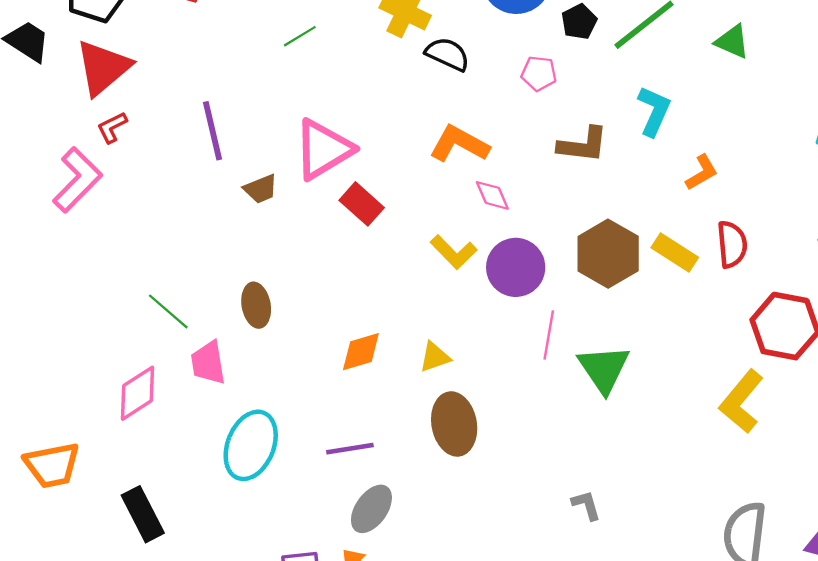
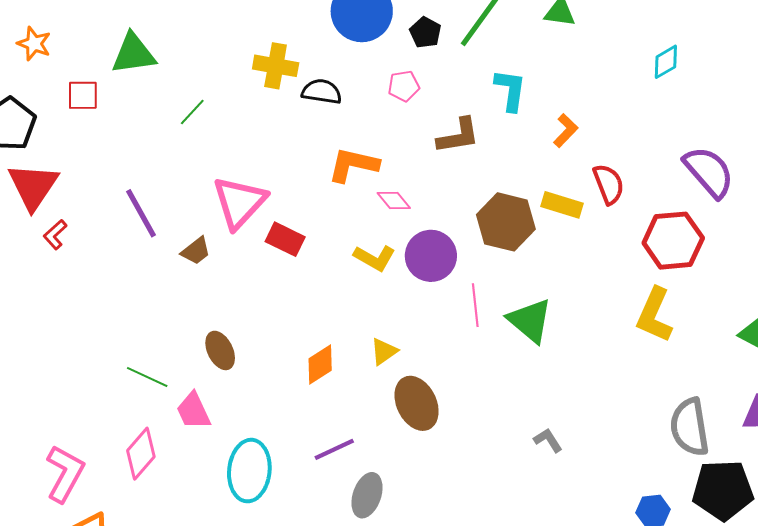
pink L-shape: (77, 180) -> (65, 474), moved

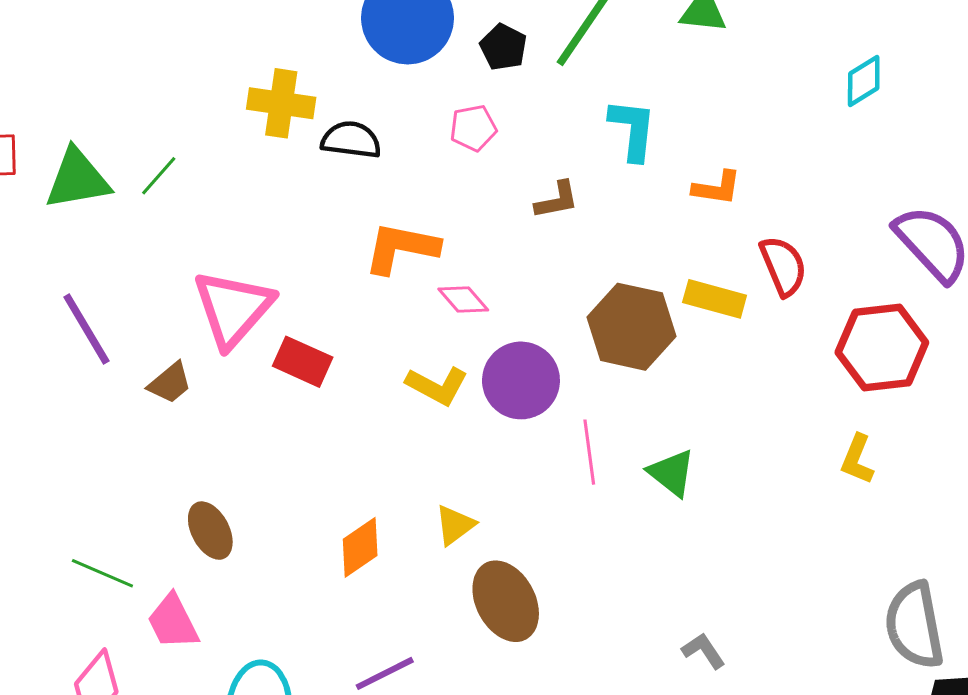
green triangle: (133, 54) -> (77, 179), moved
orange L-shape: (566, 131) -> (717, 188), turned 56
brown L-shape: (458, 136) -> (557, 200), size x0.7
yellow L-shape: (654, 315) -> (857, 459), size x0.6
green triangle: (530, 321) -> (672, 473), size x0.7

